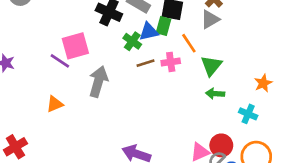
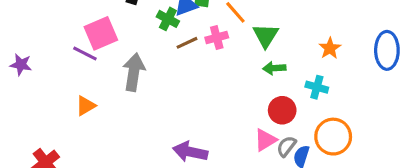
red circle: (221, 145) -> (282, 110), moved

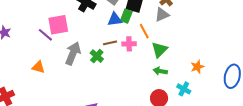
green cross: (168, 19) -> (97, 56), moved
orange triangle: (86, 106) -> (38, 67), turned 32

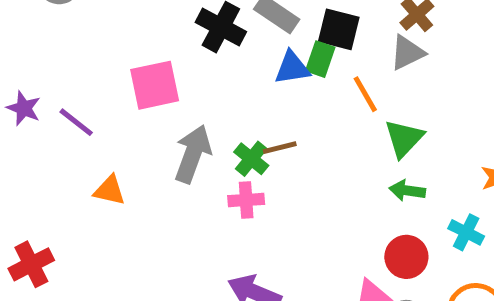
purple line: (45, 35) -> (76, 122), moved
brown line: (110, 43) -> (280, 148), moved
pink cross: (129, 44) -> (246, 200), moved

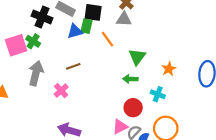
gray triangle: (407, 53) -> (124, 19), turned 35
green triangle: (404, 138) -> (137, 57), moved
green cross: (251, 159) -> (33, 41), moved
pink cross: (246, 200) -> (61, 91), turned -32

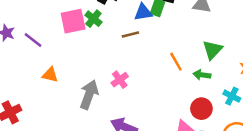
orange line: (108, 39) -> (176, 62), moved
brown line: (73, 66) -> (130, 35), moved
gray arrow: (36, 73) -> (89, 95), moved

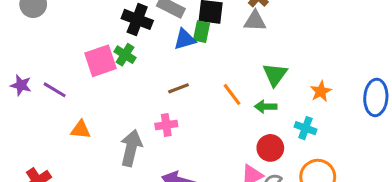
brown line: (130, 35) -> (179, 88), moved
pink cross: (120, 80) -> (166, 125), turned 35

